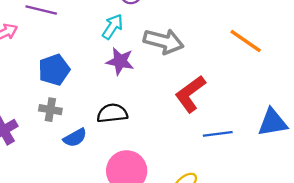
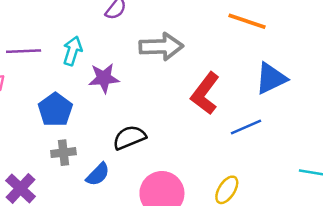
cyan arrow: (113, 27) -> (73, 51), moved
purple star: (120, 61) -> (104, 78), moved
blue triangle: (273, 122) -> (271, 78), moved

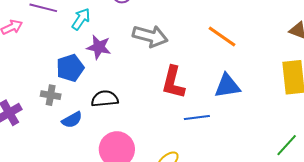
red L-shape: (205, 93) -> (173, 82), turned -40
blue pentagon: (55, 110) -> (70, 68), moved

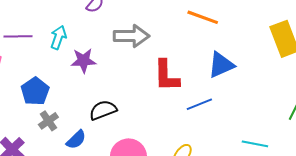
blue pentagon: (70, 68) -> (35, 91), moved
gray cross: (51, 95) -> (48, 121), turned -30

